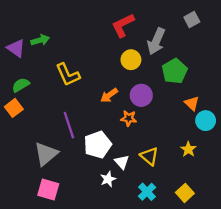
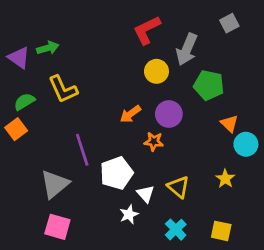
green pentagon: (175, 71) -> (209, 85), turned -30
yellow L-shape: (68, 75) -> (63, 89), moved
yellow square: (185, 193) -> (221, 231), turned -36

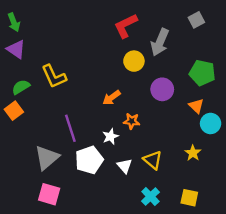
green arrow: (48, 48) -> (14, 22), moved, turned 84
green pentagon: (209, 85) -> (202, 73), moved
purple circle: (169, 114) -> (162, 89), moved
white pentagon: (117, 173) -> (89, 160), moved
white star: (129, 214) -> (110, 136), moved

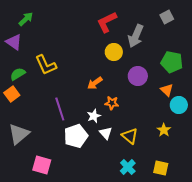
green arrow: (14, 22) -> (26, 19), moved, turned -112
gray triangle: (47, 158) -> (19, 134), moved
white triangle: (125, 166) -> (106, 133), moved

